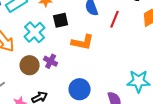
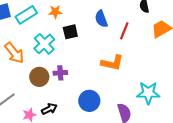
orange L-shape: (83, 42) -> (112, 63), moved
purple cross: (51, 61) -> (60, 73), turned -32

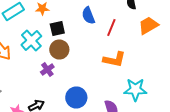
orange L-shape: (112, 63) -> (114, 60), moved
purple cross: (60, 73) -> (47, 70), turned -32
brown circle: (39, 77) -> (59, 50), moved

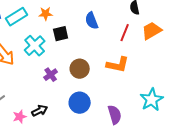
red line: (111, 28) -> (125, 33), moved
brown circle: (59, 50) -> (80, 69), moved
cyan star: (135, 90) -> (152, 100), moved, turned -30

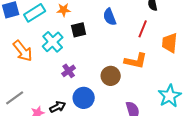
orange trapezoid: (152, 31) -> (170, 43), moved, turned -55
brown circle: (80, 69) -> (111, 76), moved
blue circle: (80, 103) -> (84, 98), moved

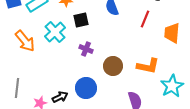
orange L-shape: (136, 61) -> (148, 66), moved
purple cross: (69, 71) -> (86, 49), moved, turned -32
gray line: (15, 98) -> (17, 88), turned -48

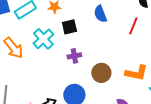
purple cross: (86, 49) -> (74, 56), turned -32

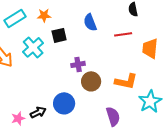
red line: (133, 26) -> (123, 34), turned 60
purple cross: (74, 56) -> (78, 64), moved

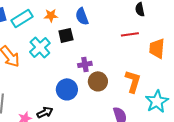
blue semicircle: (90, 22) -> (82, 16), moved
orange L-shape: (126, 81) -> (133, 81), turned -85
blue circle: (64, 103) -> (67, 89), moved

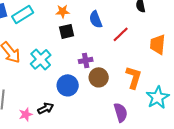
orange star: (51, 15) -> (63, 11), moved
blue semicircle: (82, 16) -> (96, 19), moved
red line: (130, 34) -> (121, 34), moved, turned -36
cyan cross: (40, 47) -> (41, 59), moved

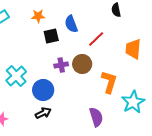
black square: (67, 31) -> (51, 36), moved
cyan cross: (41, 59) -> (16, 76), moved
brown circle: (99, 77) -> (82, 64), moved
black arrow: (46, 108) -> (43, 113), moved

